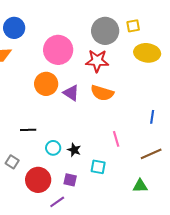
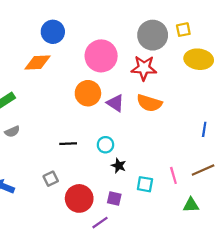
pink line: (116, 139) -> (173, 175), moved
cyan circle: (53, 148) -> (105, 145), moved
gray square: (12, 162) -> (51, 179), turned 32

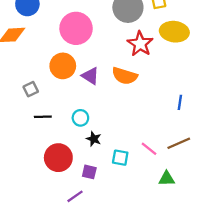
red star: (144, 68) -> (140, 44), moved, turned 30
pink line: (173, 175) -> (149, 149), turned -35
gray square: (51, 179) -> (31, 89), moved
red circle: (79, 198) -> (58, 158), moved

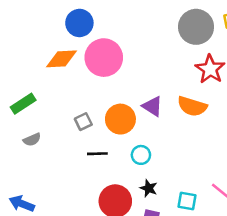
pink circle: (76, 28) -> (104, 58), moved
orange circle: (63, 66) -> (120, 119), moved
black star: (94, 139) -> (149, 188), moved

